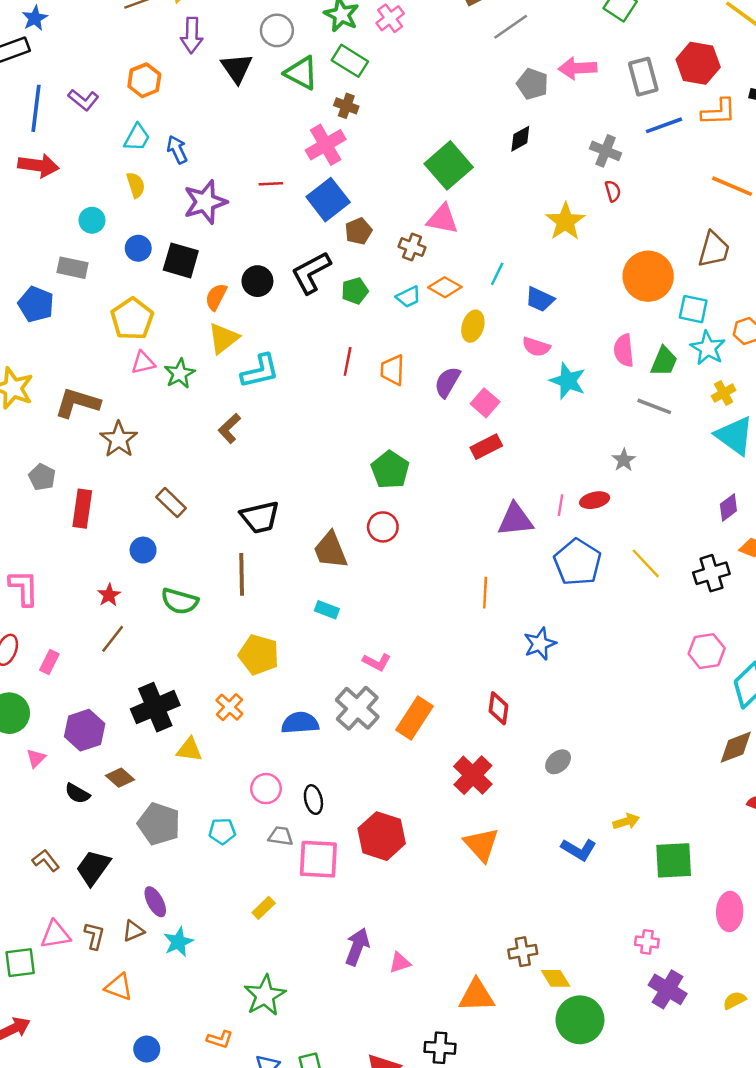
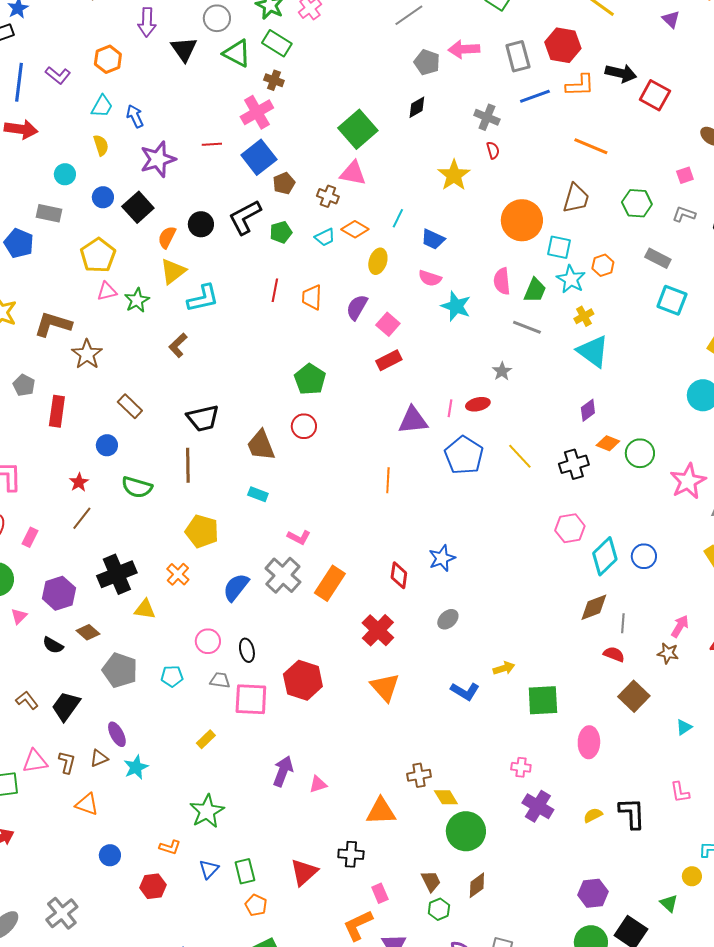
black square: (181, 260) -> (138, 207), turned 32
blue star: (540, 644) -> (442, 558), moved
blue semicircle: (300, 723) -> (236, 587), turned -48

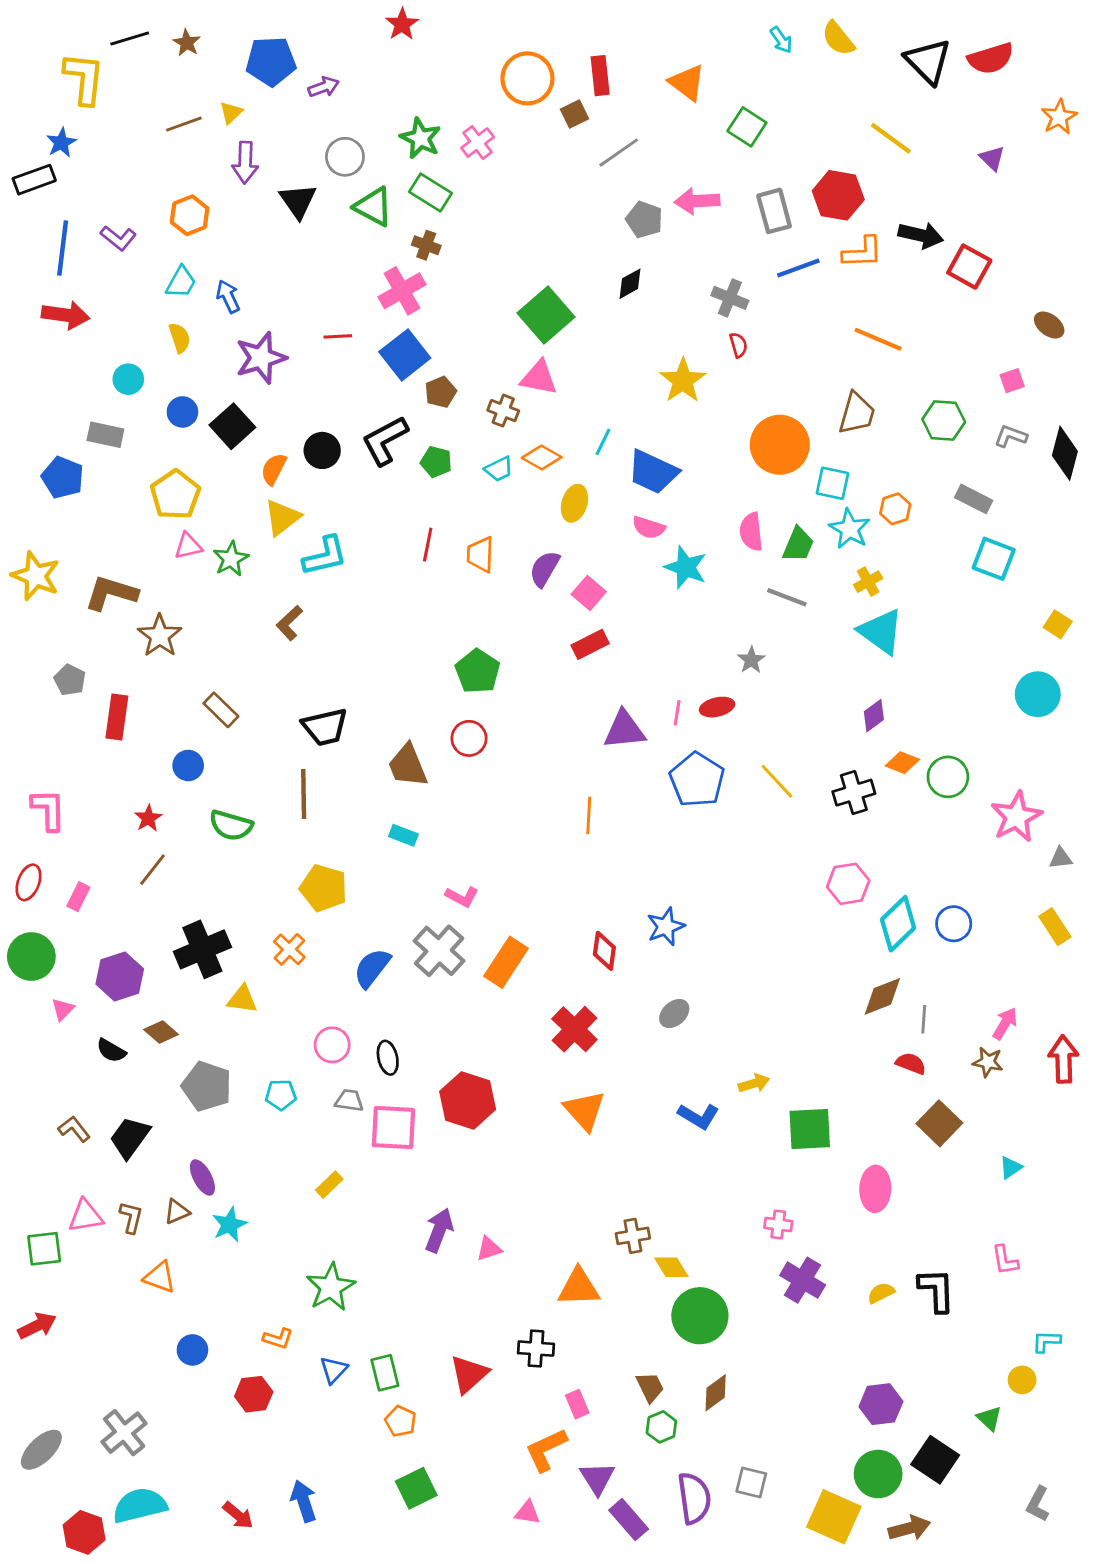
green pentagon: (281, 232) -> (436, 462), turned 30
blue trapezoid: (433, 239) -> (653, 472), size x1.5

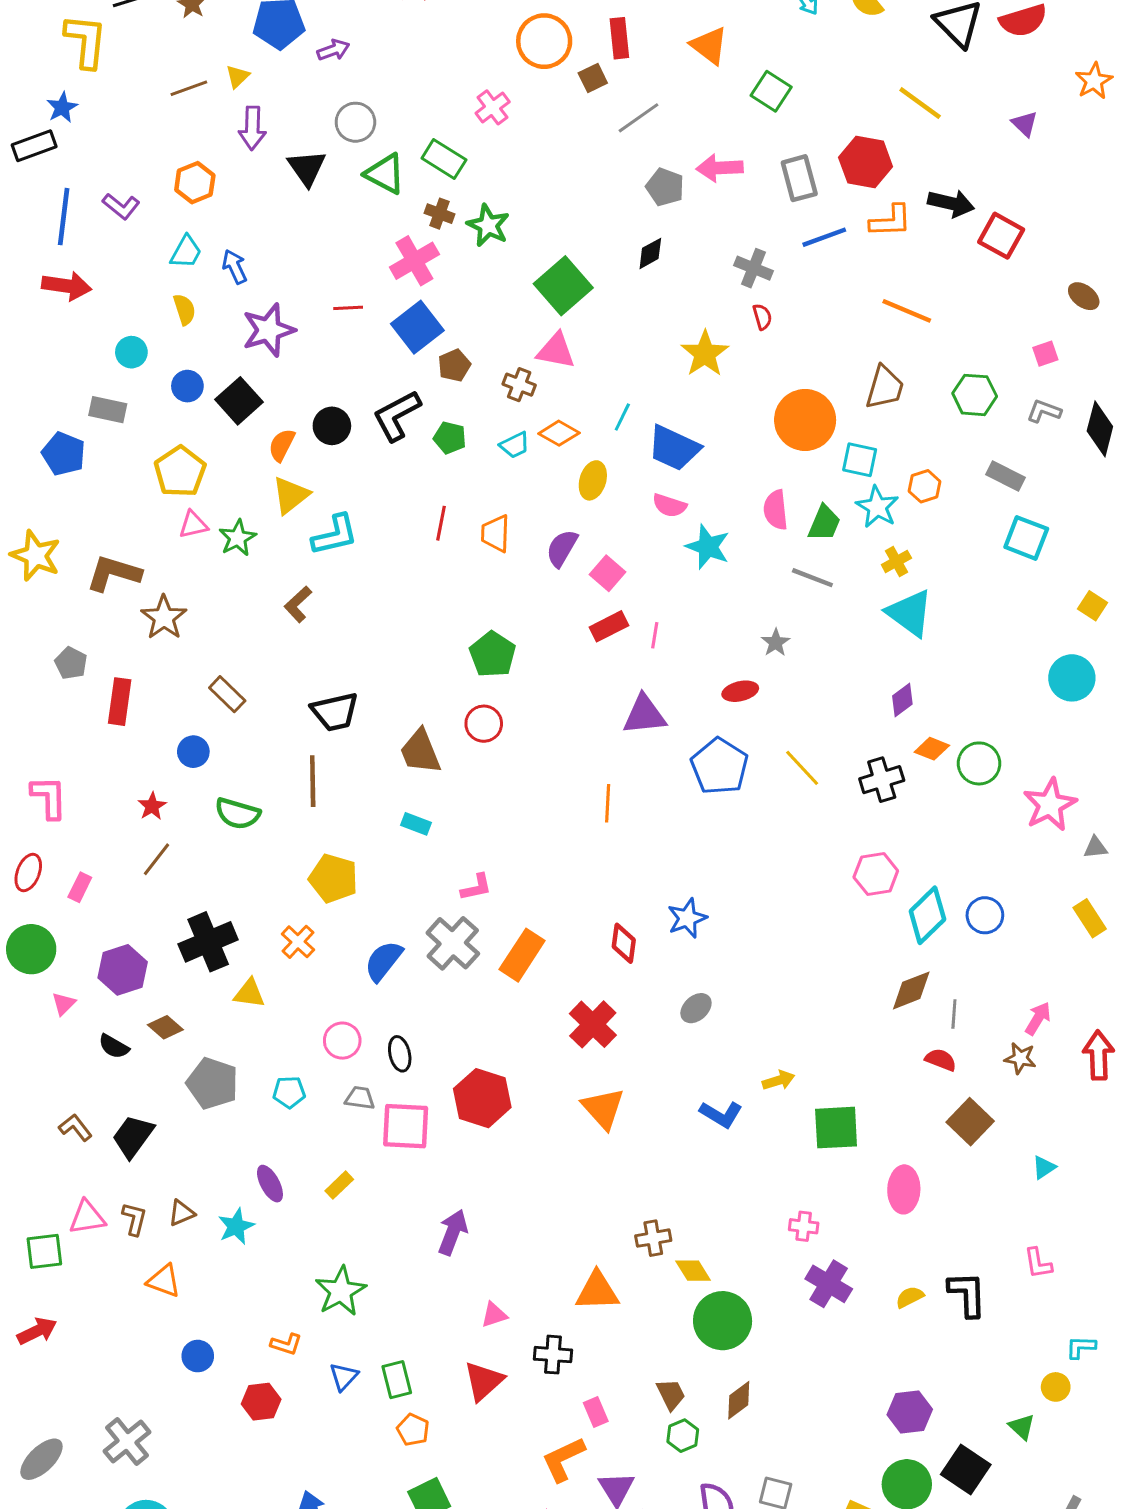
green star: (421, 138) -> (488, 225), moved
pink line: (677, 713) -> (655, 635), moved
pink L-shape: (462, 897) -> (476, 887), turned -40
purple ellipse: (202, 1177) -> (270, 1184), moved
pink triangle: (489, 1249) -> (494, 1315), moved

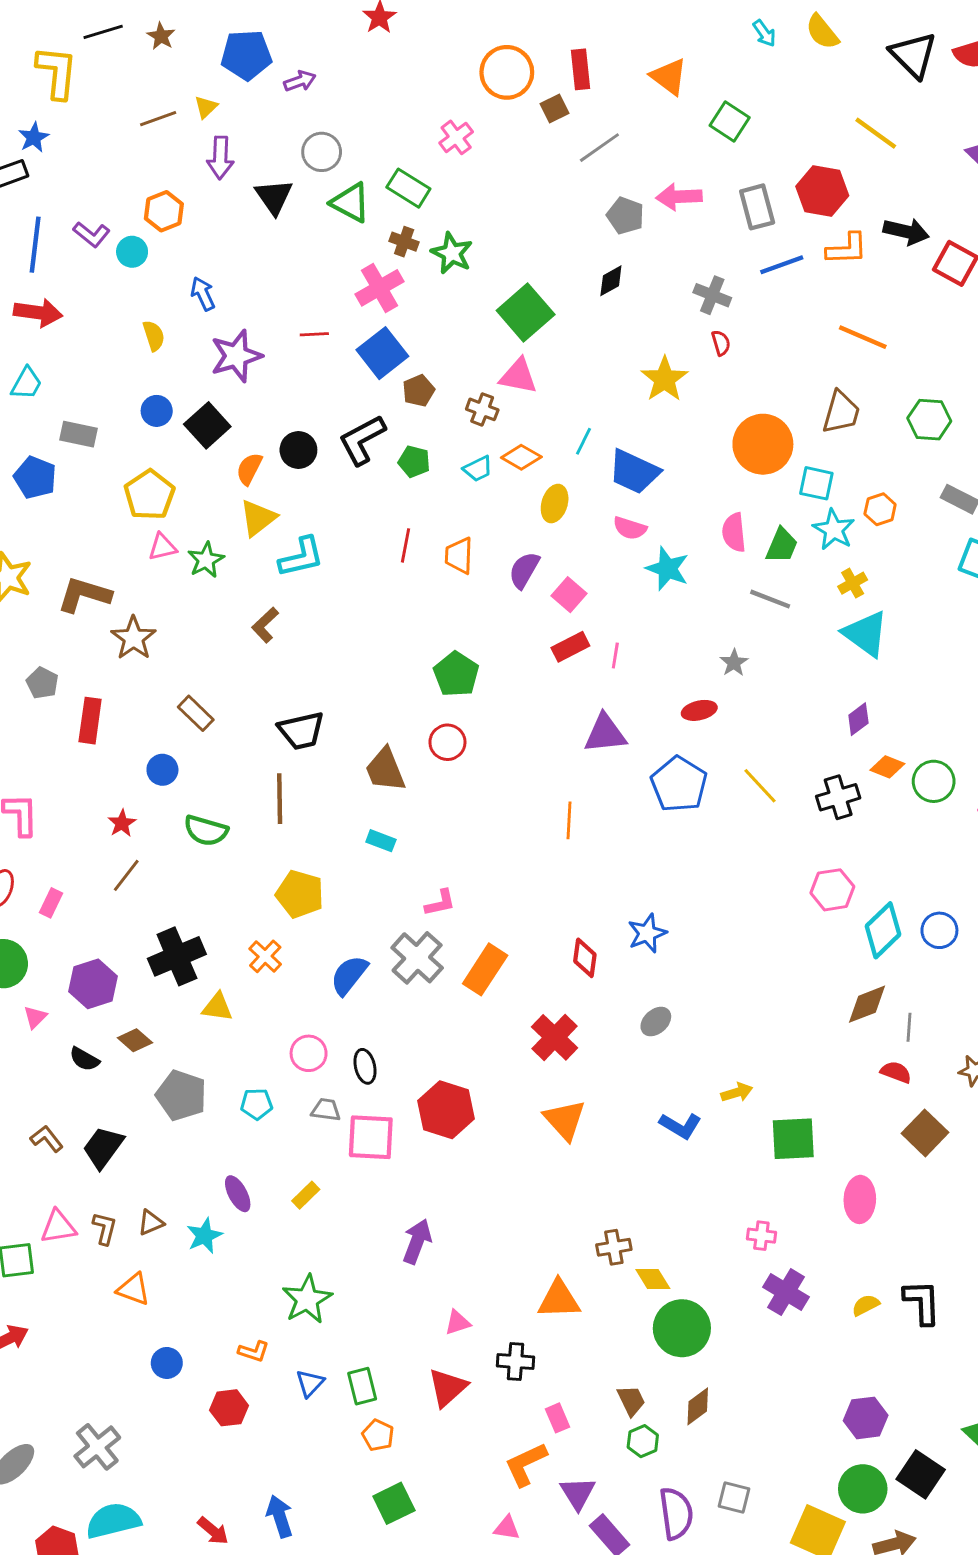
cyan trapezoid: (186, 252) -> (26, 383), moved
cyan circle: (131, 352) -> (132, 252), moved

